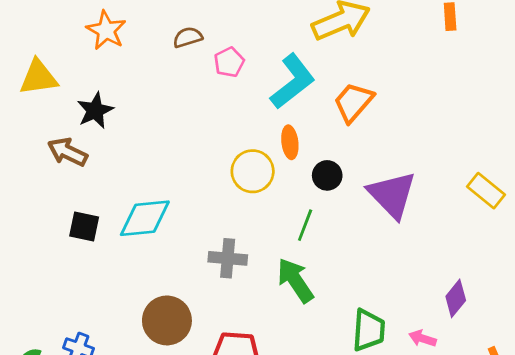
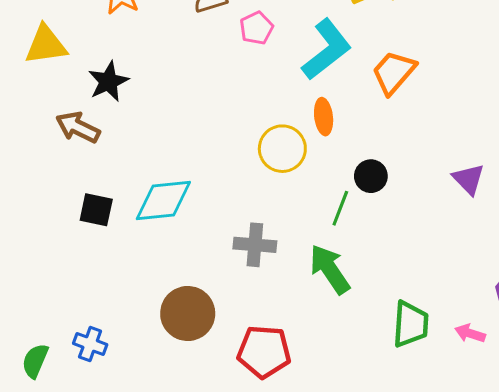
black circle: (327, 175) -> (371, 176), moved
purple triangle: (392, 195) -> (469, 179), moved, size x0.6

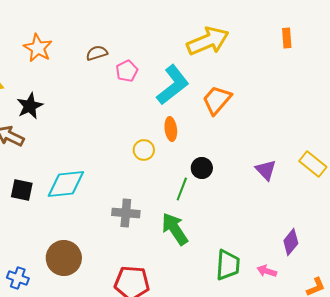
yellow circle: (282, 149) -> (144, 150), size x0.7
brown circle: (188, 313) -> (64, 258), moved

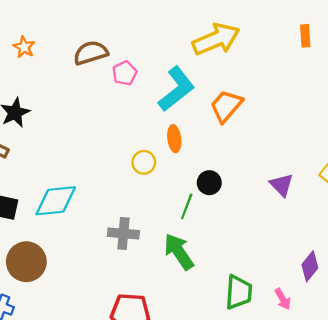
orange star: (38, 48) -> (24, 47), size x0.7
brown semicircle: (97, 53) -> (91, 53), size x1.4
brown circle: (64, 258) -> (26, 262), moved
pink arrow: (267, 271) -> (283, 299), turned -138

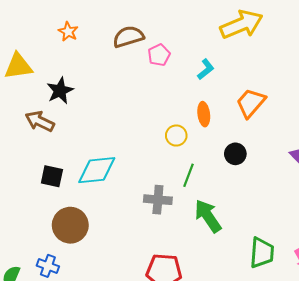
cyan L-shape: (177, 89) -> (206, 69), size x0.5
orange trapezoid: (226, 106) -> (251, 103), moved
green line: (187, 206) -> (188, 175), moved

